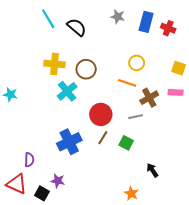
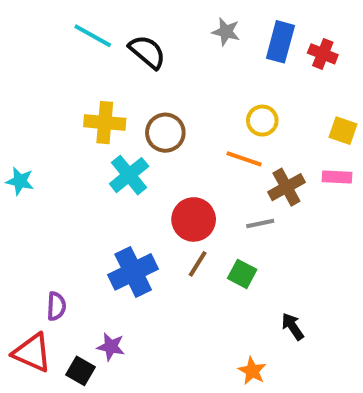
cyan line: (48, 19) -> (93, 36), turned -30

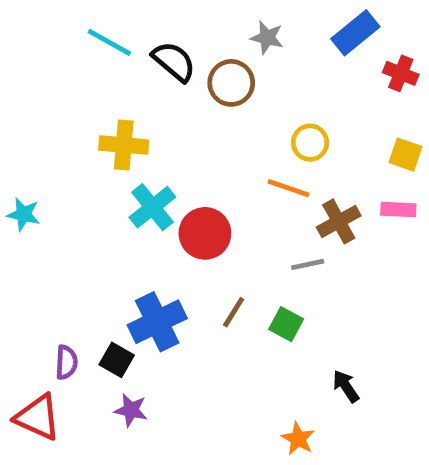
blue rectangle: (280, 42) -> (355, 33), moved, turned 36
red cross: (323, 54) -> (401, 73), moved
brown circle: (165, 133) -> (231, 83), moved
red circle: (194, 219) -> (205, 233), moved
black square: (81, 371) -> (117, 360), moved

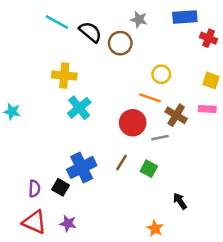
blue rectangle: (355, 33) -> (185, 17), turned 35
brown cross: (339, 221) -> (176, 115), turned -30
red circle: (205, 233) -> (133, 123), moved
purple star: (131, 410) -> (68, 223), moved
red triangle: (38, 417) -> (34, 222), moved

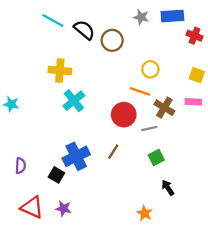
gray star: (139, 20) -> (141, 17), moved
green square: (149, 169) -> (156, 158), moved, turned 35
purple semicircle: (34, 189) -> (20, 166), moved

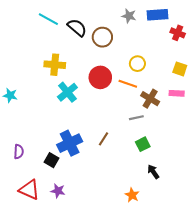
red circle: (124, 115) -> (100, 77), moved

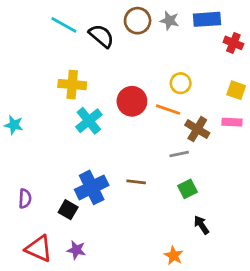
brown circle: (102, 37) -> (138, 21), moved
brown line: (103, 139) -> (136, 182), turned 64

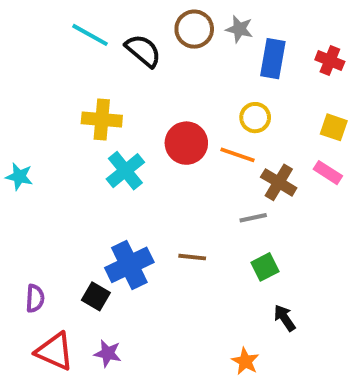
blue rectangle: (207, 19) -> (273, 59), moved, turned -76
pink rectangle: (232, 122) -> (328, 173), turned 30
purple semicircle: (25, 199) -> (35, 298), moved

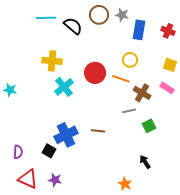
cyan line: (90, 35) -> (46, 18), turned -30
green square: (265, 267) -> (149, 126), moved

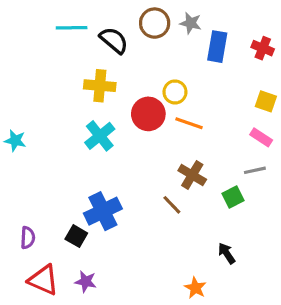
yellow circle: (130, 60) -> (175, 92), moved
yellow cross: (52, 61) -> (100, 86), moved
brown cross: (142, 93) -> (192, 175), moved
gray line: (129, 111) -> (255, 170), moved
brown line: (98, 131) -> (172, 205), moved, turned 40

